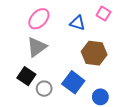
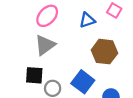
blue triangle: (77, 23) -> (87, 20), turned -35
black square: (26, 76) -> (34, 75), turned -30

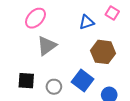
pink ellipse: (47, 16) -> (35, 18), moved
black square: (34, 75) -> (26, 81), moved

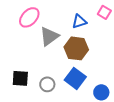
gray triangle: (47, 46) -> (49, 36), moved
brown hexagon: (103, 52) -> (76, 48), moved

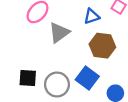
brown hexagon: (76, 48) -> (102, 46), moved
gray circle: (47, 84) -> (57, 85), size x1.5

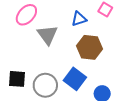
gray triangle: (59, 33) -> (47, 35), turned -30

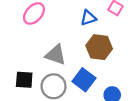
gray triangle: (47, 35) -> (56, 55), moved, turned -35

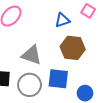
blue square: (84, 80) -> (58, 79), turned -30

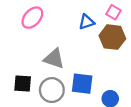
brown hexagon: (73, 48) -> (112, 37), moved

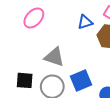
blue square: (82, 84) -> (81, 80), turned -30

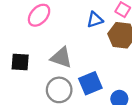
black square: (25, 80) -> (20, 62), moved

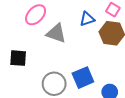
gray triangle: (61, 58) -> (56, 33), moved

